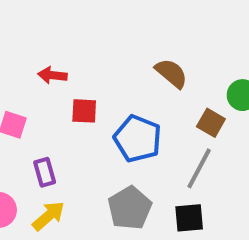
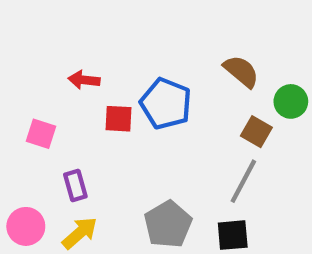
brown semicircle: (171, 73) -> (241, 71), moved
blue pentagon: (138, 139) -> (166, 104), moved

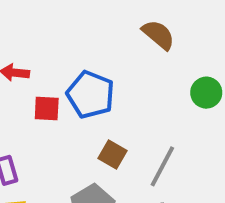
brown semicircle: (241, 71) -> (158, 35), moved
brown square: (256, 132) -> (112, 154), moved

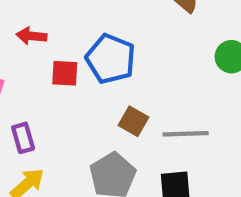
gray line: (162, 166) -> (186, 134), turned 60

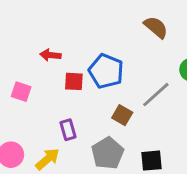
gray line: (186, 134) -> (156, 95), moved, turned -40
purple rectangle: (23, 138) -> (68, 130), moved

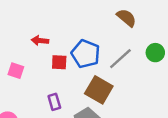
gray line: (156, 95) -> (120, 59), moved
brown square: (122, 115) -> (99, 90), size x1.6

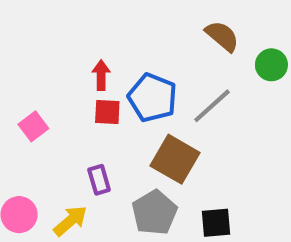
red arrow: (40, 41) -> (101, 75), moved, turned 84
green circle: (155, 53) -> (271, 65), moved
pink square: (16, 71) -> (33, 126), turned 35

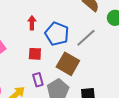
red square: (107, 112) -> (35, 54), moved
purple rectangle: (99, 180) -> (38, 80), moved

